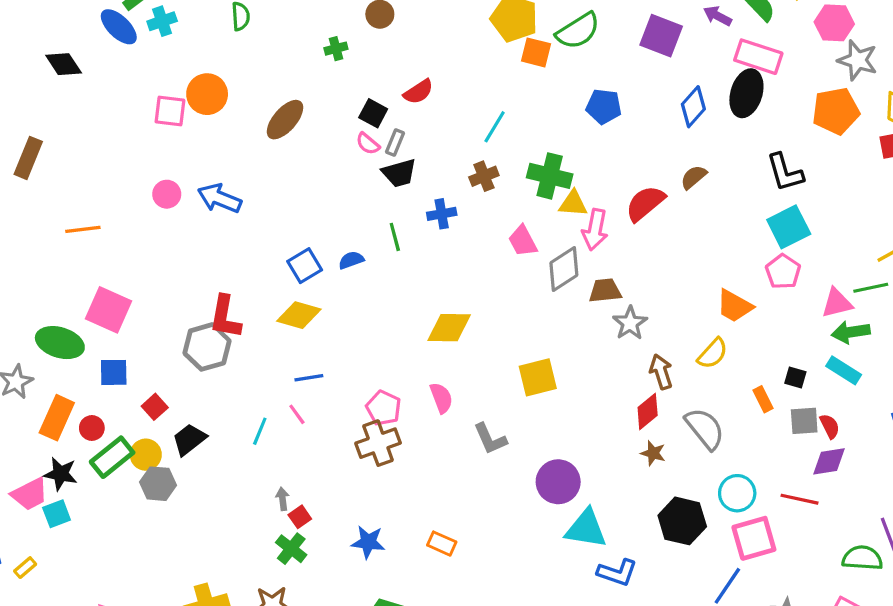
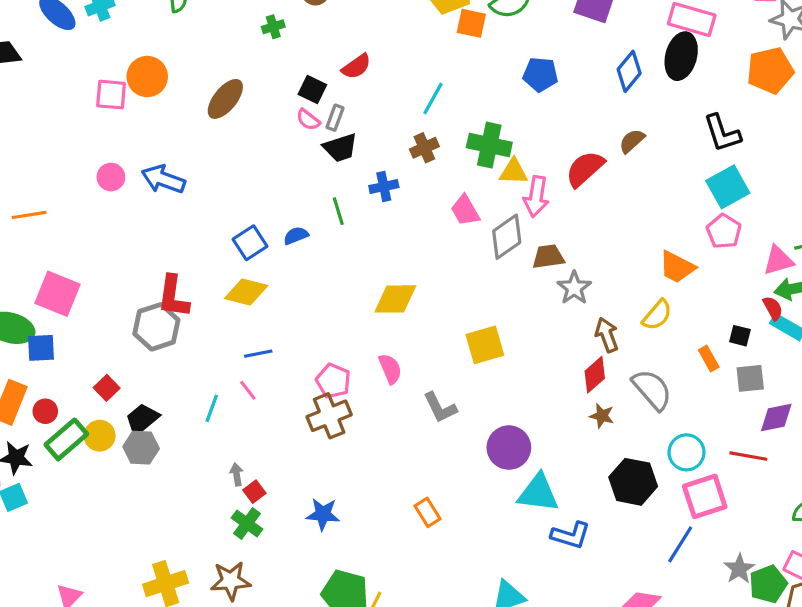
blue square: (114, 372) -> (41, 348), moved
red semicircle: (830, 426) -> (773, 308), moved
gray hexagon: (158, 484) -> (141, 448), moved
orange rectangle: (442, 544) -> (428, 512), moved, turned 36

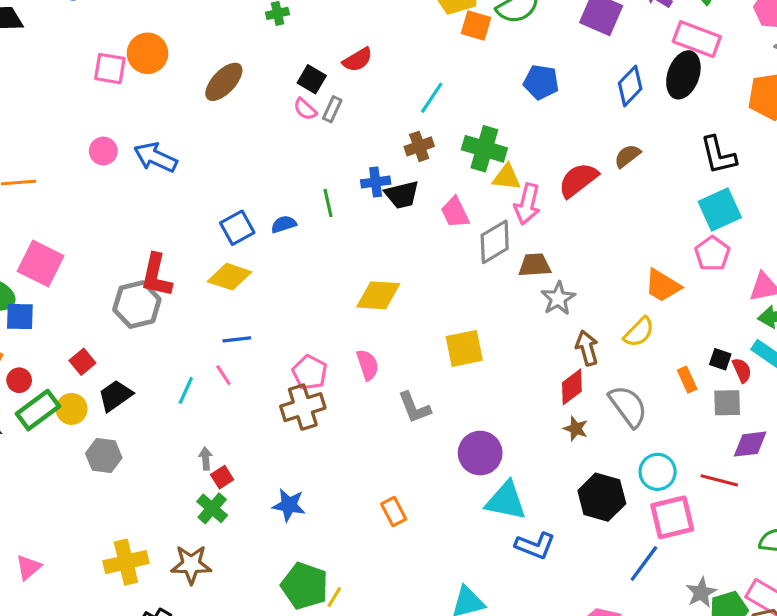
black trapezoid: (340, 148) -> (402, 195), moved
red semicircle: (773, 308) -> (742, 370), moved
gray hexagon: (141, 448) -> (104, 456), moved

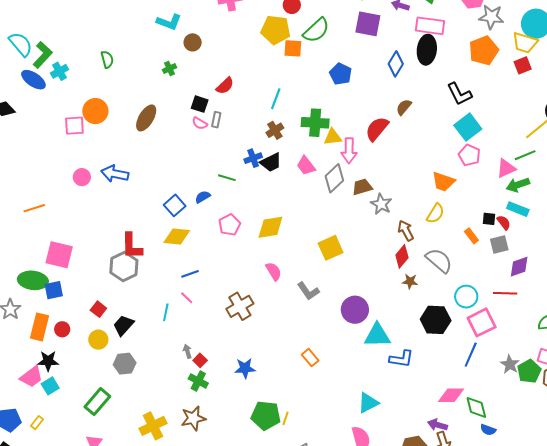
blue pentagon: (541, 82) -> (341, 74), turned 30
green line: (328, 203) -> (227, 178), turned -48
pink pentagon: (310, 372) -> (230, 225), moved, turned 30
green rectangle: (38, 410) -> (97, 402), moved

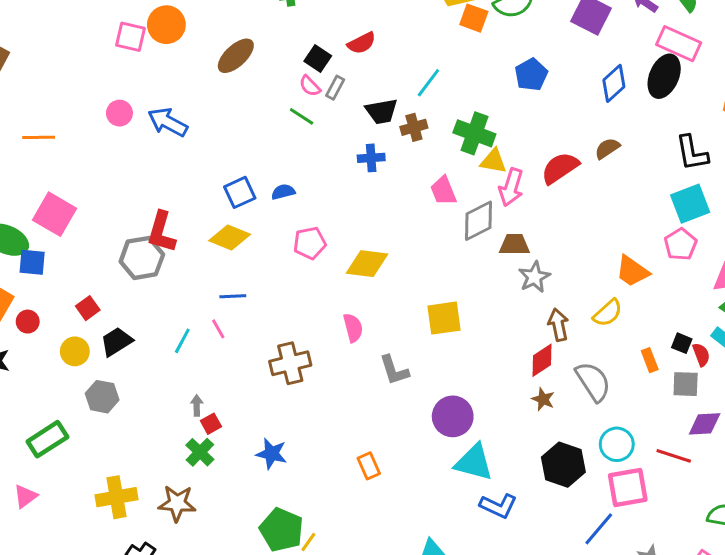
black trapezoid: (271, 162) -> (381, 111), moved
green line: (227, 178) -> (302, 116), moved

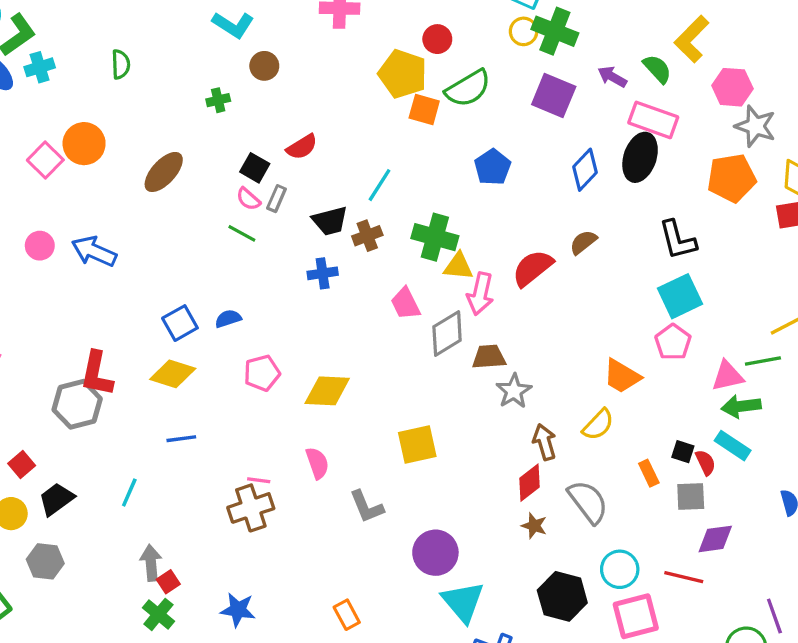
pink square: (130, 37) -> (45, 160), turned 36
pink line: (218, 329) -> (259, 480), moved, turned -48
gray arrow: (197, 405) -> (151, 563), size x1.5
cyan triangle: (474, 462) -> (463, 602), turned 39

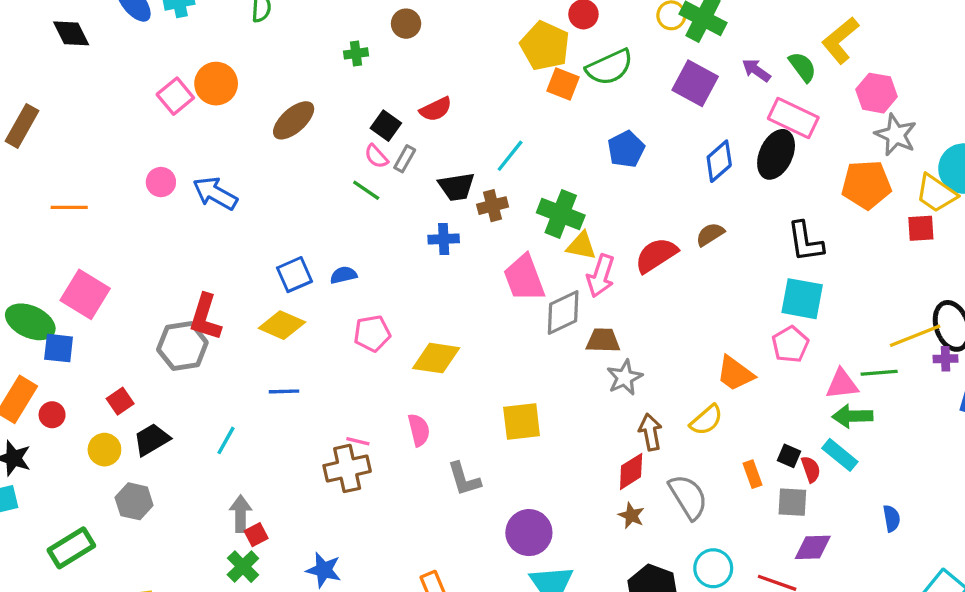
cyan square: (680, 296) -> (802, 299), turned 30
pink trapezoid: (405, 304) -> (524, 278), size x1.4

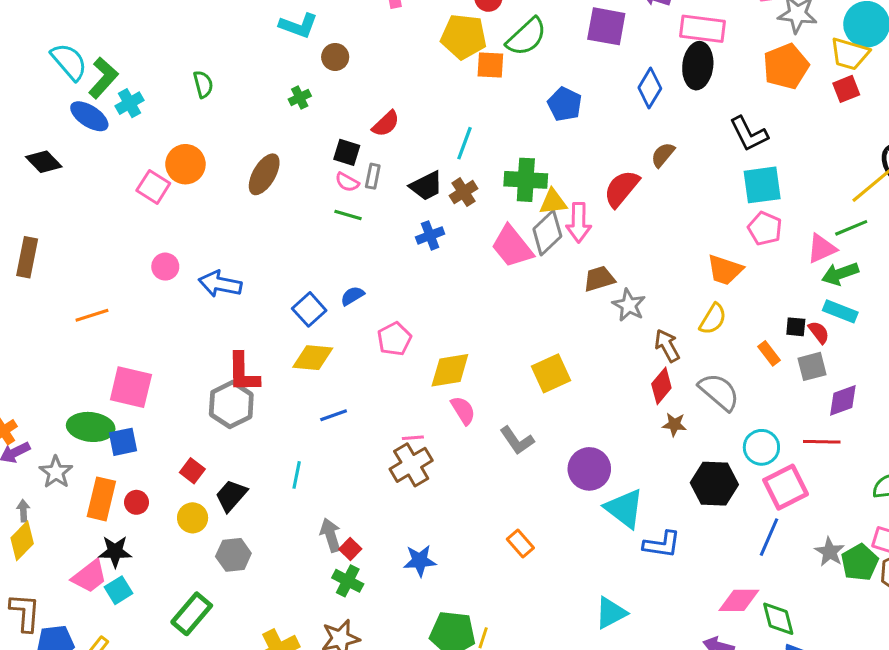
blue arrow: (215, 193) -> (220, 284), moved
gray diamond: (563, 313) -> (547, 233), moved
yellow diamond: (436, 358) -> (450, 370), moved

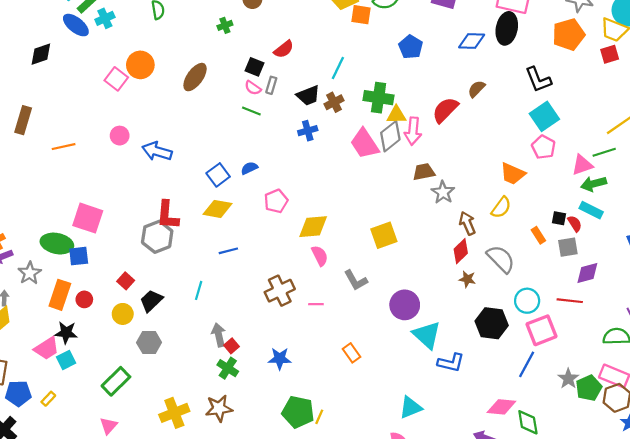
blue diamond: (650, 88) -> (472, 41), turned 56
black diamond: (44, 162) -> (41, 54), turned -70
cyan square: (762, 185) -> (544, 116), turned -32
orange line: (92, 315) -> (64, 147), moved
pink line: (413, 438) -> (316, 304), moved

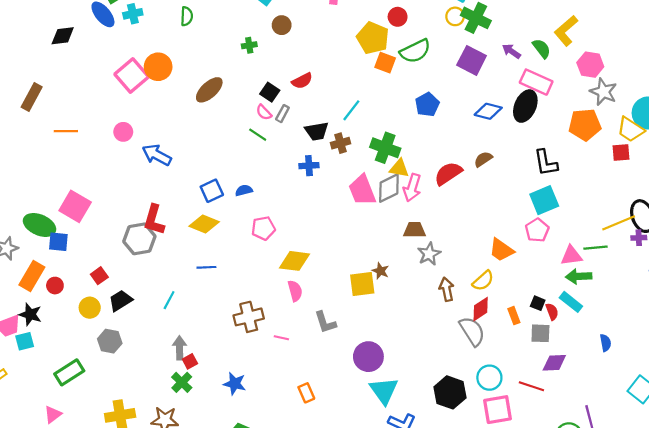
pink square: (116, 79) -> (132, 75), size x1.4
red diamond: (461, 251) -> (481, 309), moved
brown star: (467, 279) -> (381, 271), moved

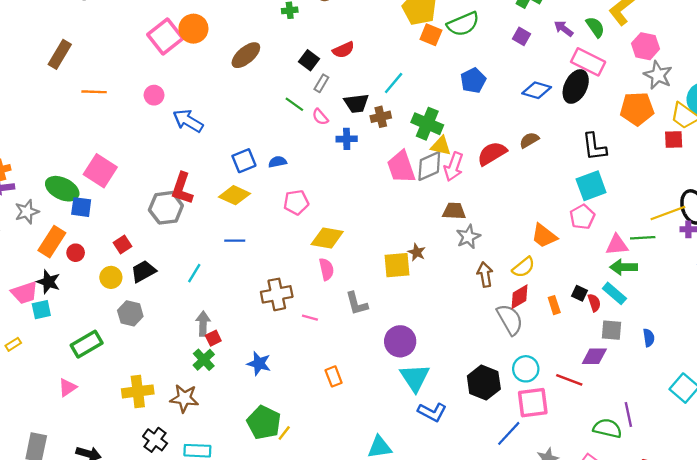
purple square: (472, 60) -> (521, 36), size x0.6
pink semicircle: (264, 112) -> (320, 117), moved
gray square: (540, 333) -> (612, 330), moved

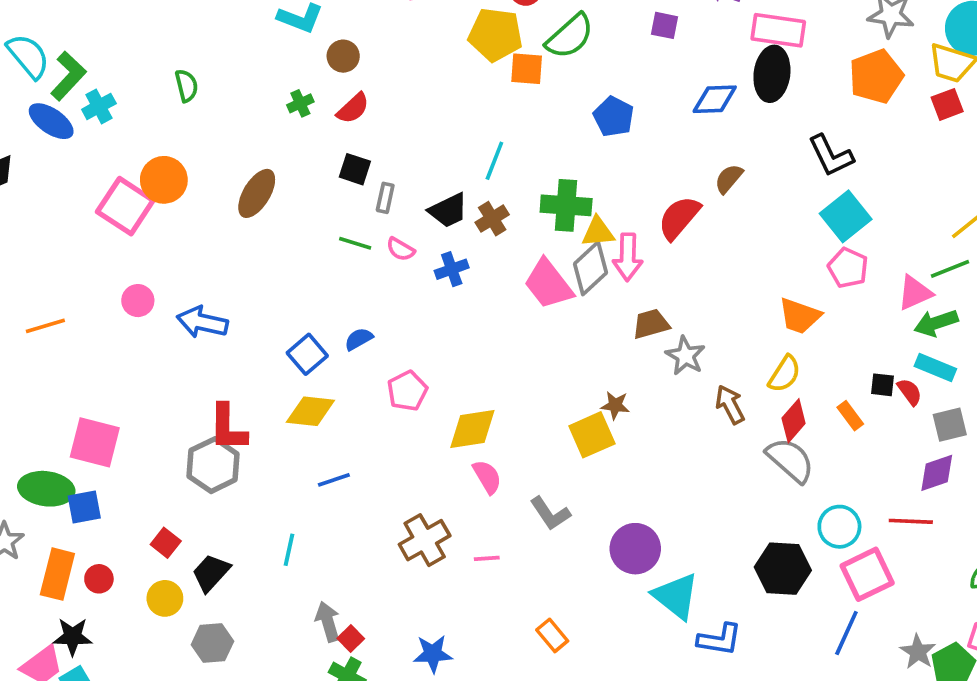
red semicircle: (343, 50) -> (353, 108), moved

